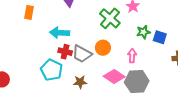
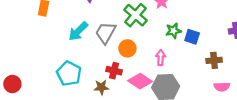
cyan arrow: (60, 33) -> (78, 31), turned -48
red cross: (65, 52) -> (114, 71), moved
gray trapezoid: (82, 54) -> (106, 33), moved, turned 90

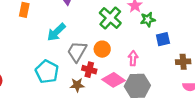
green star: (173, 31) -> (148, 20), moved
gray trapezoid: (106, 33) -> (77, 52), moved
blue square: (192, 37) -> (163, 39), turned -32

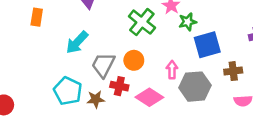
blue square: (163, 39) -> (207, 45), size x1.5
brown star: (77, 85) -> (96, 99), moved
gray hexagon: (137, 86) -> (195, 87), moved

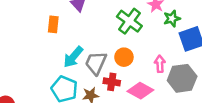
orange rectangle: (37, 17) -> (53, 24), moved
cyan arrow: (77, 42) -> (73, 57), moved

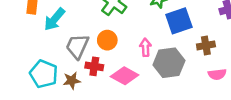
cyan arrow: (73, 57) -> (54, 19), moved

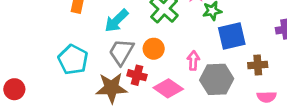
cyan arrow: (54, 19) -> (116, 21), moved
cyan pentagon: (44, 74) -> (73, 60), moved
brown star: (72, 81) -> (112, 88), size x1.6

